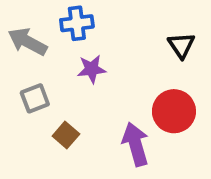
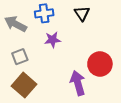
black triangle: (181, 45) -> (82, 13), moved
brown square: (66, 135) -> (24, 85), moved, size x1.6

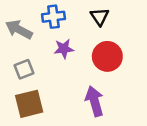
red circle: (100, 64) -> (107, 56), moved
brown square: (24, 85) -> (29, 104), turned 35

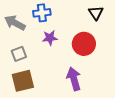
black triangle: (100, 17) -> (96, 13), moved

